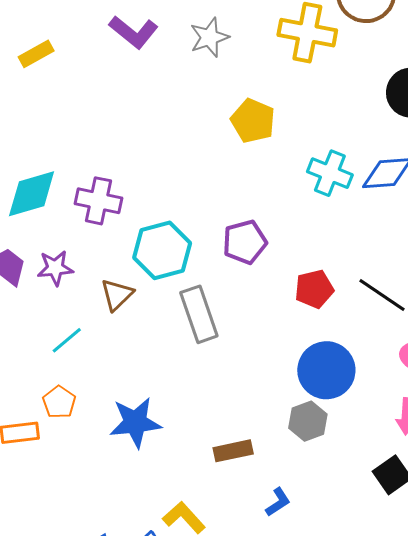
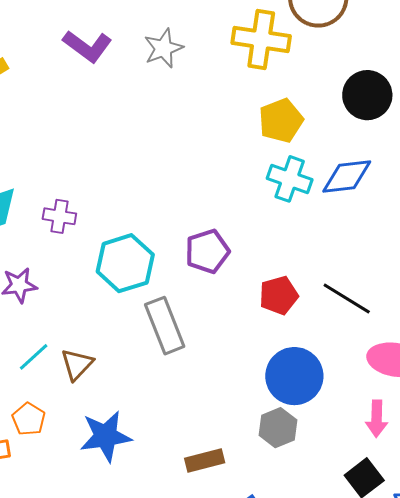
yellow pentagon: (253, 121) -> (281, 121), moved, turned 30
purple cross: (98, 201) -> (59, 216), size x0.7
brown triangle: (117, 295) -> (77, 364), moved

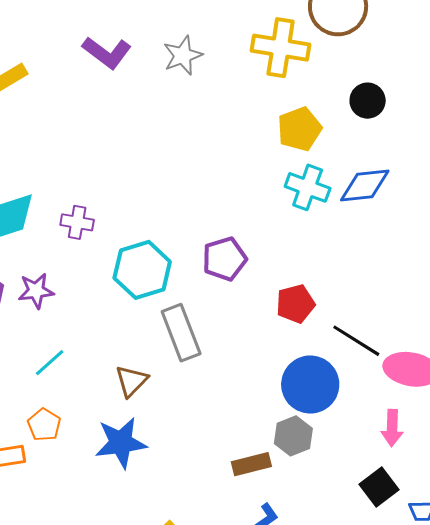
black circle: (367, 95) -> (368, 101), moved, size x0.7
black line: (347, 299) -> (356, 341), moved
brown triangle: (77, 364) -> (132, 381), moved
brown rectangle: (205, 460) -> (251, 464), moved

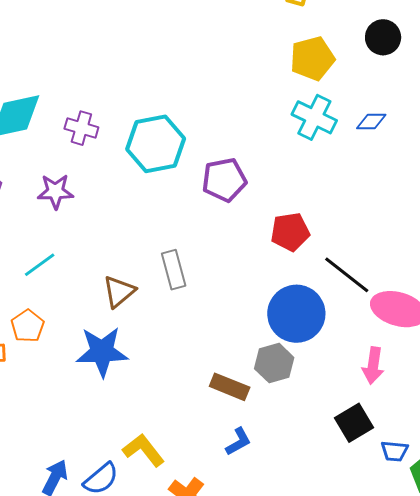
blue diamond: (365, 186) -> (371, 121), size x0.6
cyan hexagon: (142, 270) -> (156, 144), moved
purple star: (36, 291) -> (55, 191), moved
gray rectangle: (181, 333) -> (174, 270), moved, size x0.7
brown rectangle: (251, 464) -> (230, 387), turned 30

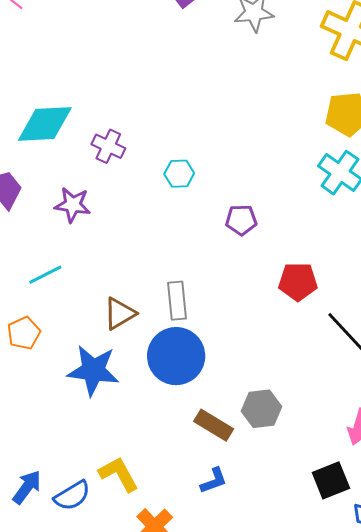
cyan hexagon: (156, 144) -> (179, 174), size x0.5
purple pentagon: (224, 180) -> (241, 220), size x0.7
blue circle: (296, 314) -> (176, 356), moved

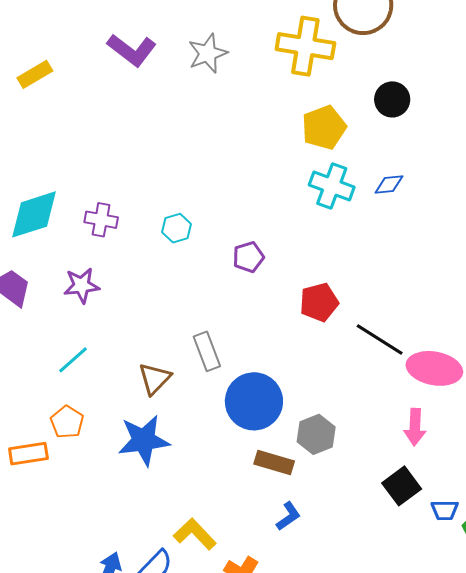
blue circle: (176, 356) -> (254, 401), moved

